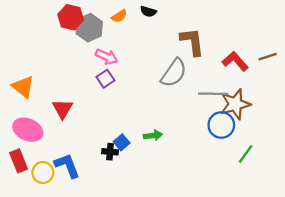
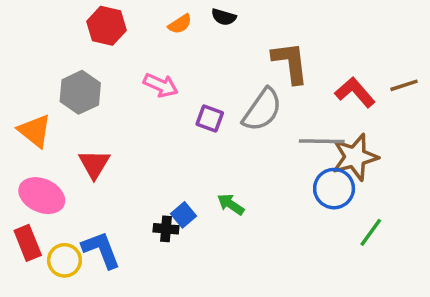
gray hexagon: (89, 28) -> (80, 92), moved
purple square: (105, 79) -> (210, 119), moved, turned -36
green arrow: (153, 135) -> (231, 204), turned -138

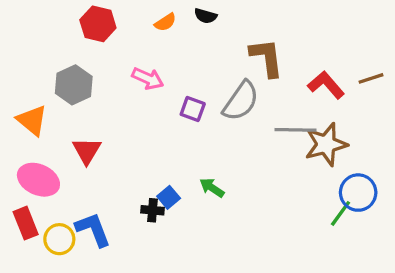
blue circle: (334, 189) -> (358, 193), moved

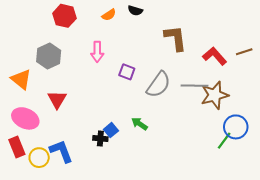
pink arrow: (148, 78) -> (97, 52), turned 66
gray semicircle: (241, 101) -> (159, 85), moved

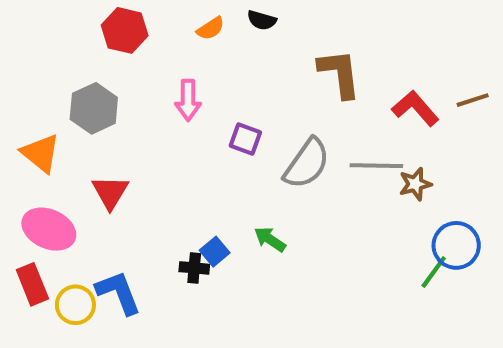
brown star: (215, 95) -> (415, 184), size x0.6

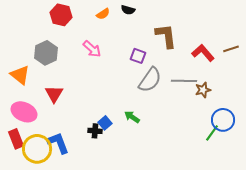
pink arrow: (188, 100) -> (92, 49), turned -48
purple square: (245, 139) -> (138, 56), moved
yellow circle: (75, 305) -> (37, 149), size x1.5

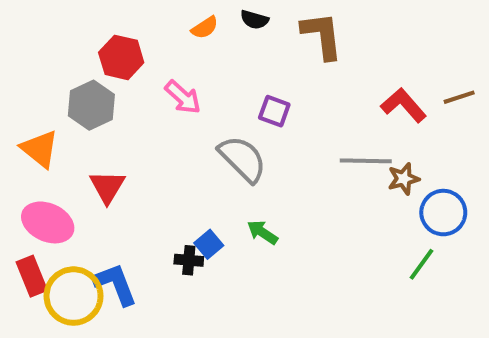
red hexagon: (61, 15) -> (121, 57), moved
brown L-shape: (166, 36) -> (322, 36), moved
gray semicircle: (150, 80) -> (243, 159), moved, turned -80
blue circle: (223, 120) -> (443, 213), moved

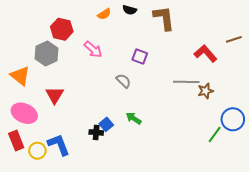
brown line: (459, 97) -> (234, 39), moved
gray semicircle: (243, 159) -> (123, 81), size x0.6
blue circle: (443, 213) -> (233, 119), moved
yellow circle: (74, 296) -> (37, 151), size x0.6

